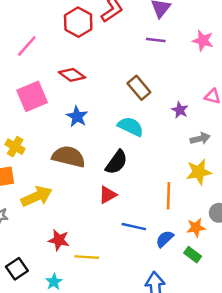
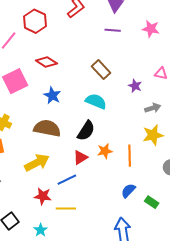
red hexagon: (78, 22) -> (35, 21), moved
yellow arrow: (37, 196) -> (37, 163), moved
blue line: (134, 227) -> (67, 180), moved, turned -36
orange star: (196, 228) -> (105, 151), moved

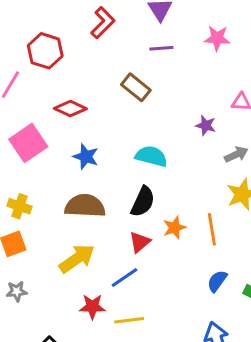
brown rectangle: (101, 70) -> (136, 87), moved

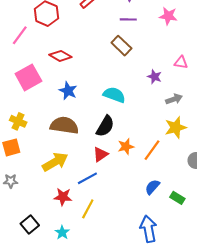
brown rectangle: (136, 87) -> (121, 46), moved
orange line: (212, 229) -> (152, 150), turned 40
yellow line: (129, 320) -> (88, 209), turned -60

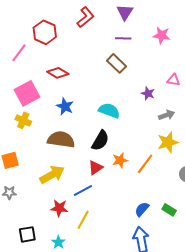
yellow cross: (18, 121) -> (23, 120), moved
blue semicircle: (152, 187) -> (142, 209), moved
black square: (30, 225) -> (27, 234), turned 30

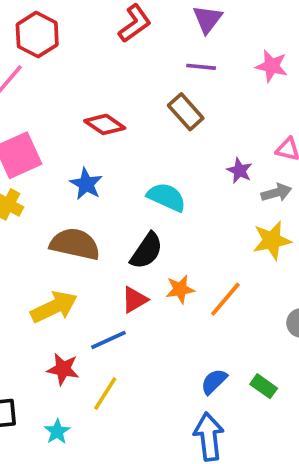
red hexagon: (45, 32) -> (37, 35), moved
red diamond: (58, 73) -> (105, 124), moved
gray arrow: (167, 115) -> (276, 193), moved
yellow star: (168, 142) -> (272, 240), moved

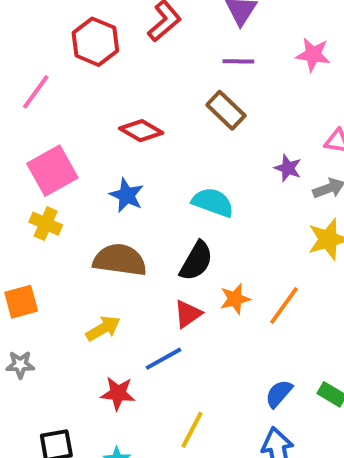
red hexagon: (37, 35) -> (95, 42), moved
yellow arrow: (54, 307) -> (103, 328), size x0.7
yellow line: (105, 393) -> (192, 430), moved

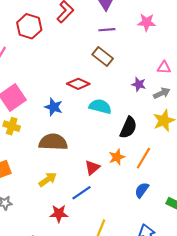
red diamond: (141, 131) -> (78, 84), moved
black semicircle: (196, 261) -> (128, 128), moved
blue semicircle: (279, 394) -> (142, 190), moved

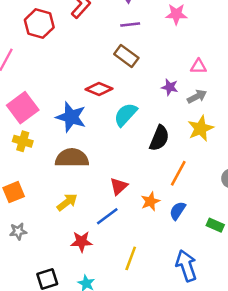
cyan semicircle: (100, 106) -> (126, 115), turned -60
blue star: (54, 107) -> (71, 117), size x1.4
orange star: (117, 157) -> (150, 201), moved

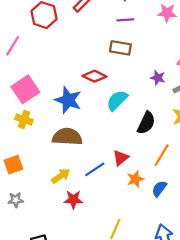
brown rectangle: (126, 56) -> (120, 48), turned -30
red triangle: (119, 186) -> (121, 158), moved
blue line: (107, 216) -> (95, 169), moved
red star: (81, 242) -> (73, 200), moved

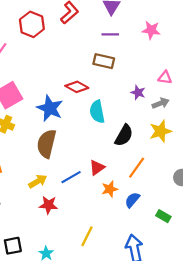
cyan semicircle: (117, 100) -> (97, 112), turned -60
brown semicircle: (67, 137) -> (46, 144), turned -84

